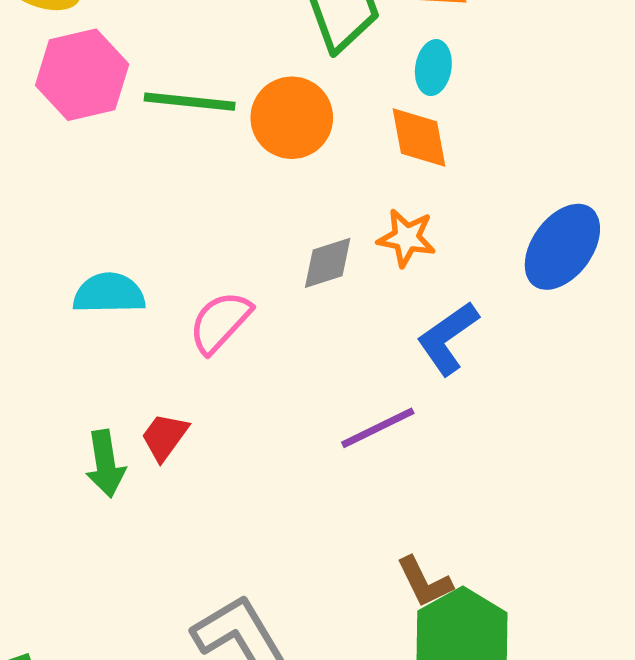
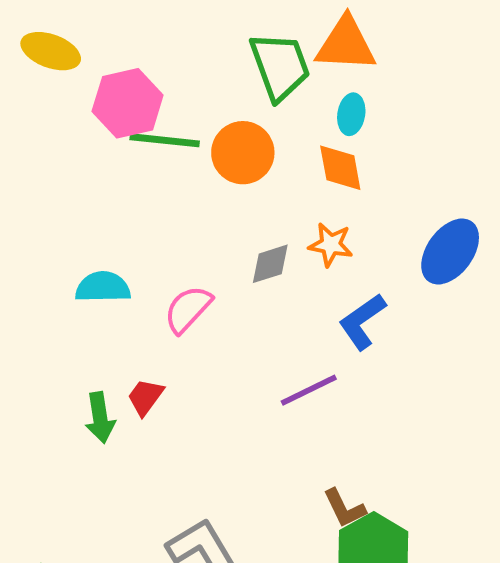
pink hexagon: (82, 75) -> (128, 103), moved

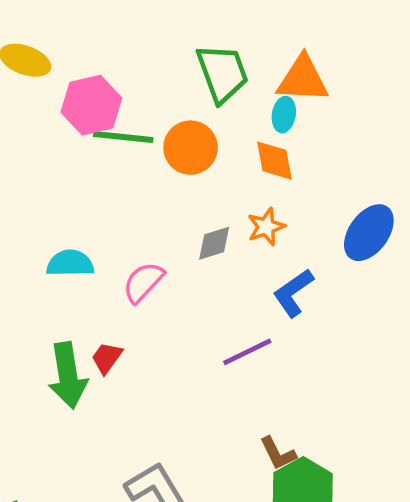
orange triangle: (346, 44) -> (303, 79), moved
orange star: (331, 245) -> (266, 227), turned -30
green arrow: (100, 418) -> (68, 375), size x1.5

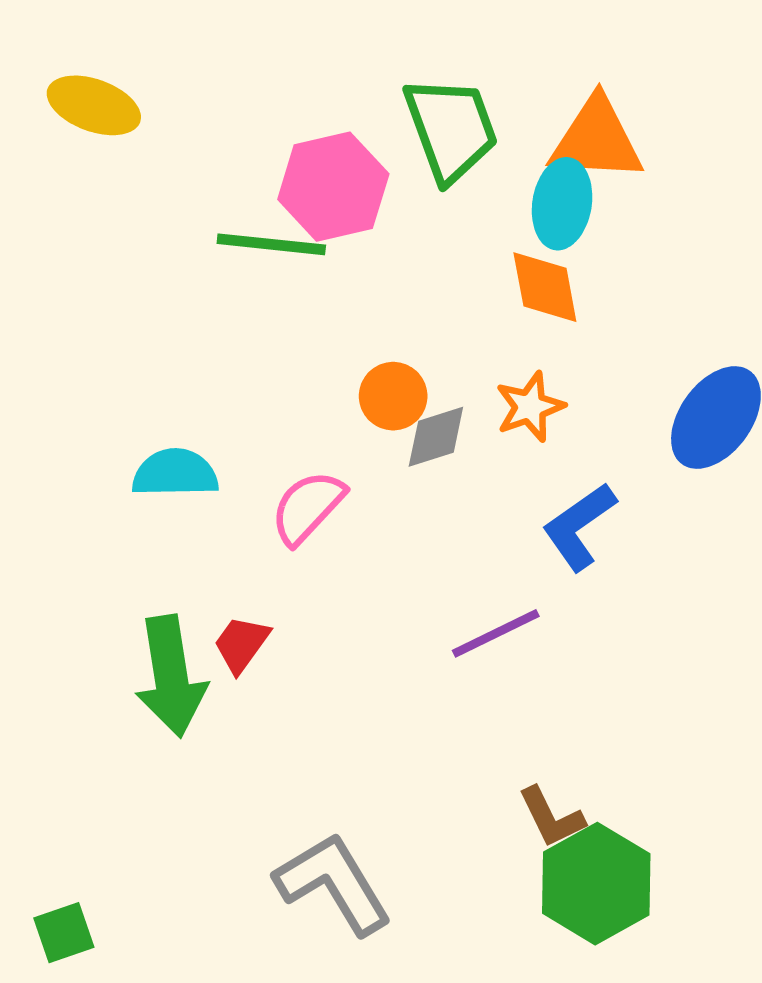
pink hexagon: (91, 105) -> (333, 187), moved
cyan ellipse: (284, 115) -> (562, 204), size x1.4
orange circle: (191, 148) -> (393, 396), moved, size x0.7

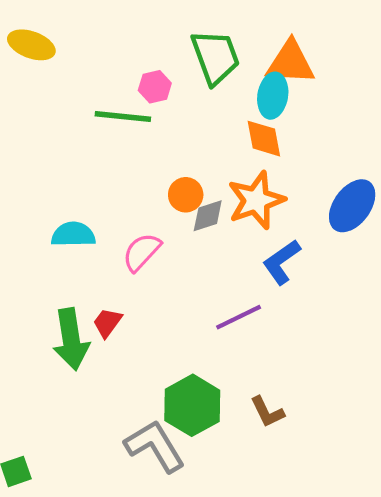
pink hexagon: (333, 187) -> (155, 87), size x0.6
orange star: (530, 407) -> (256, 200), size x1.6
green hexagon: (596, 884) -> (192, 405), moved

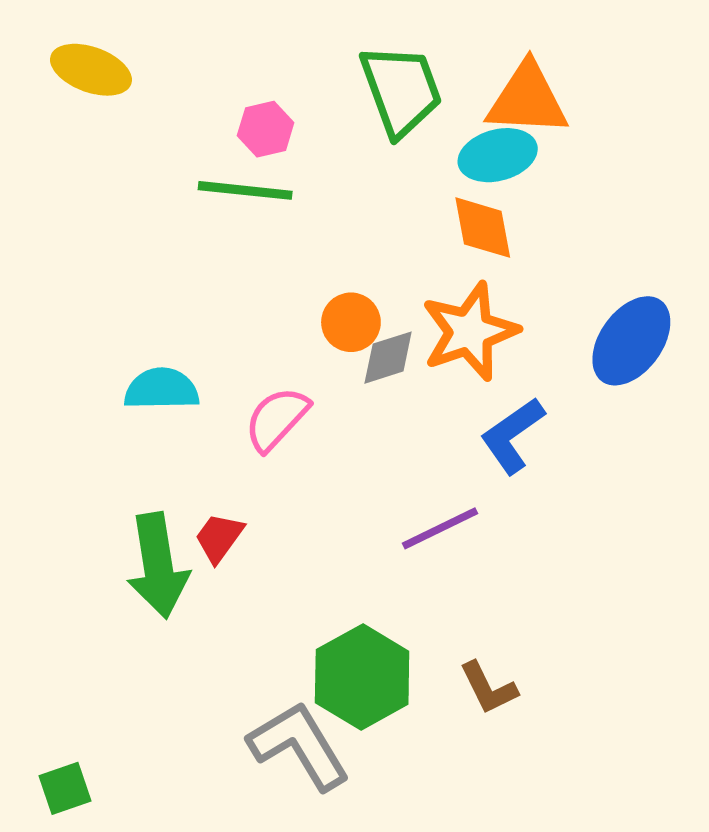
pink hexagon: (155, 87) -> (266, 129), moved
cyan ellipse: (273, 96) -> (498, 155), turned 66

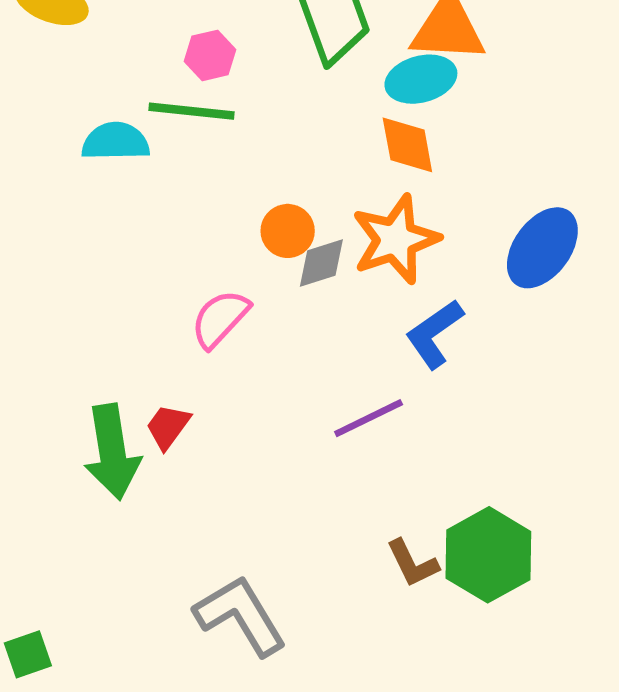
cyan semicircle: (162, 389) -> (116, 142), moved
green hexagon: (362, 677) -> (488, 555), moved

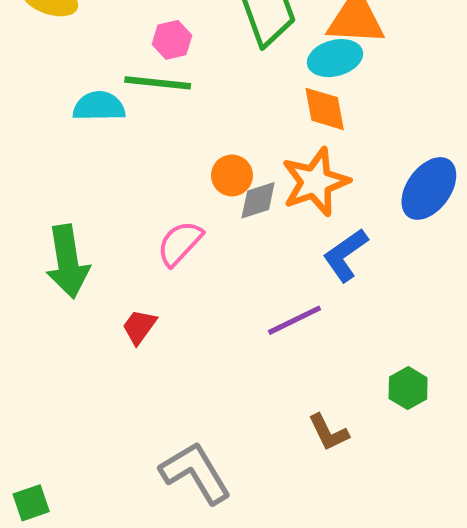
green arrow: (112, 452) -> (68, 262), moved
green hexagon: (488, 555) -> (408, 388), moved, size x0.6

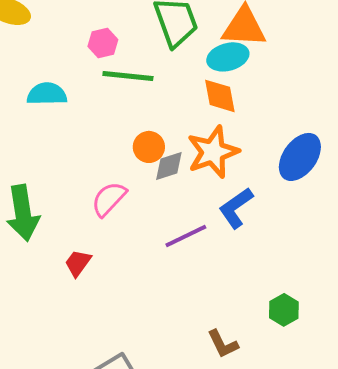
green line: (158, 83) -> (128, 76), moved
purple line: (295, 320) -> (186, 236), moved

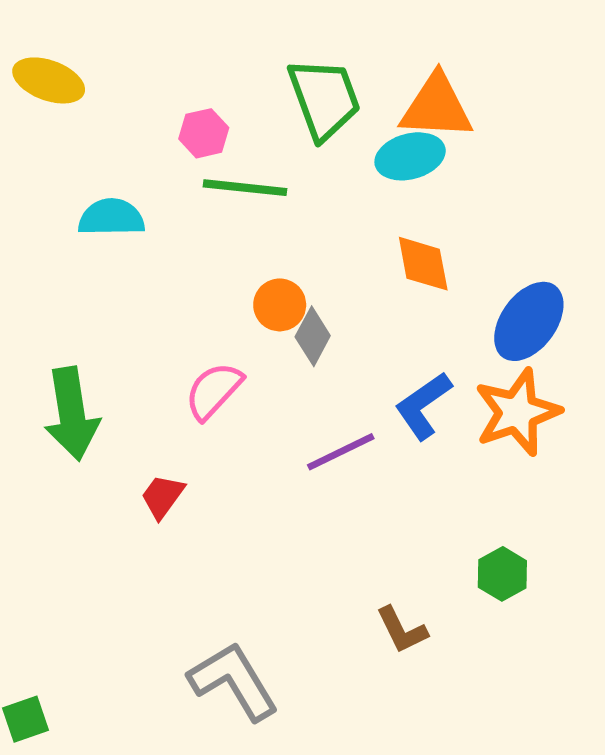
orange diamond: (220, 96) -> (423, 264), moved
orange star: (213, 152) -> (517, 412), moved
gray diamond: (169, 166) -> (313, 336), turned -44

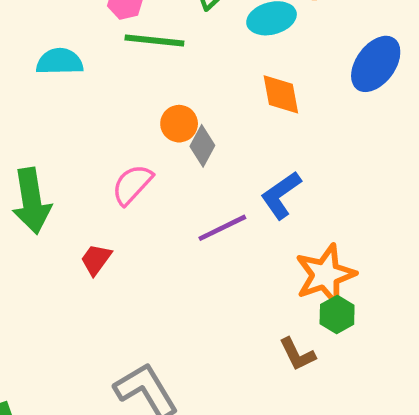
blue ellipse: (529, 321) -> (376, 64), moved
orange star: (517, 412) -> (325, 275), moved
brown L-shape: (402, 630) -> (297, 354), moved

